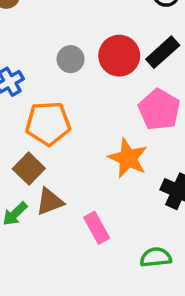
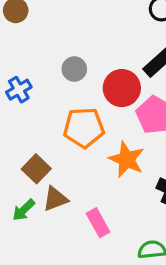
red circle: (119, 56) -> (122, 88), moved
orange pentagon: (48, 123) -> (84, 128), moved

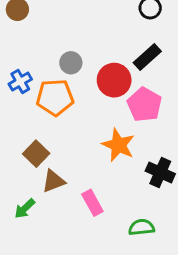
orange pentagon: (84, 128) -> (55, 97), moved
green arrow: (24, 210) -> (25, 209), moved

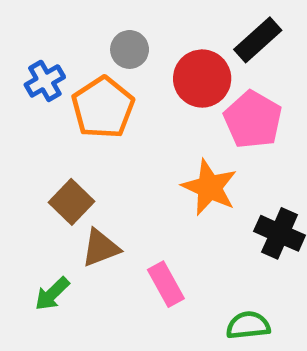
orange pentagon: (55, 97) -> (103, 108), turned -30

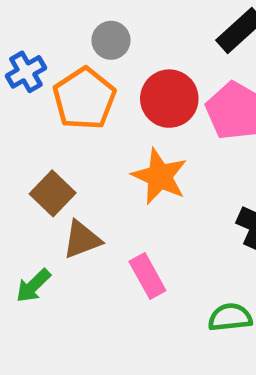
red circle: (202, 79) -> (169, 99), moved
orange star: (209, 187) -> (160, 176), moved

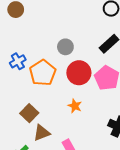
gray circle: (111, 40) -> (65, 47), moved
orange star: (160, 176) -> (75, 106), size x0.6

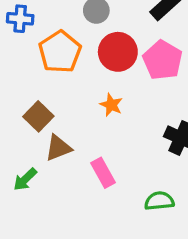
blue cross: (18, 61) -> (20, 19), moved, turned 35

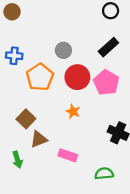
pink rectangle: (103, 173) -> (68, 155), turned -42
green arrow: (25, 179) -> (17, 160), turned -63

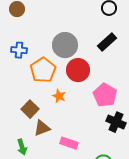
gray circle: (63, 50) -> (65, 45), size x1.6
pink pentagon: (106, 82) -> (105, 95), moved
orange star: (73, 111) -> (59, 96), moved

